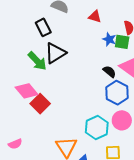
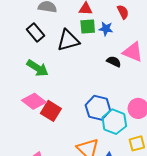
green square: (122, 42) -> (88, 27), moved
black triangle: (55, 53) -> (68, 40), moved, turned 30
blue hexagon: (117, 93) -> (98, 108), moved

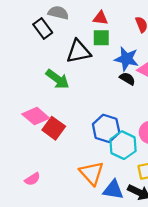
blue star: (106, 29) -> (127, 59), moved, size x1.5
black rectangle: (36, 32) -> (43, 28), moved
green arrow: (38, 68) -> (57, 79), moved

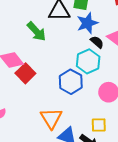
blue star: (127, 59) -> (87, 23), moved, turned 30
cyan hexagon: (123, 145) -> (88, 61), moved

